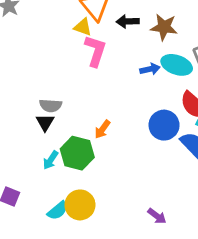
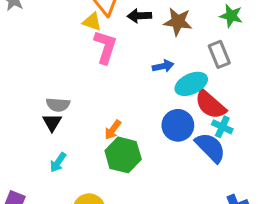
cyan ellipse: (177, 65) -> (191, 84), moved, turned -44
green hexagon: (77, 153) -> (123, 155), moved

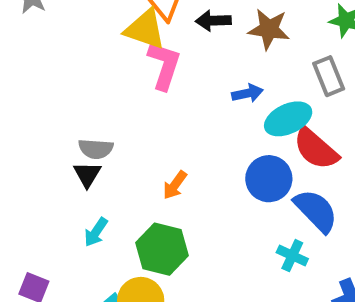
yellow triangle: (92, 22) -> (145, 29), size x1.5
cyan cross: (222, 127) -> (292, 256), moved
green hexagon: (123, 155) -> (162, 249), moved

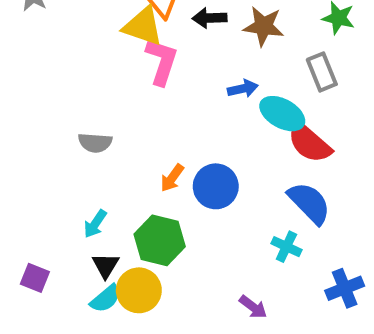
cyan ellipse: (288, 119) -> (282, 114), turned 54
black triangle: (87, 174) -> (106, 265), moved
blue circle: (269, 179) -> (216, 186), moved

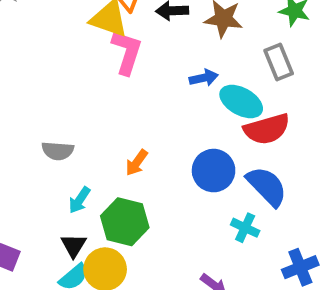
gray semicircle: (95, 143) -> (58, 151), moved
red semicircle: (309, 143) -> (267, 129), turned -57
blue circle: (216, 186) -> (214, 171), moved
cyan arrow: (95, 224) -> (79, 200), moved

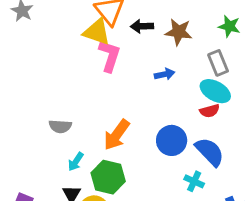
cyan ellipse: (241, 101) -> (215, 91), moved
red semicircle: (267, 129) -> (210, 111), size x0.6
orange arrow: (137, 163) -> (117, 135), size x1.6

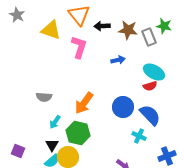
yellow triangle: (97, 32) -> (51, 30), moved
gray rectangle: (218, 63) -> (149, 37), moved

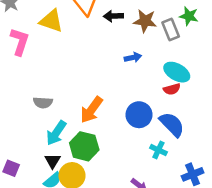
pink L-shape: (79, 47) -> (20, 42), moved
cyan arrow: (55, 122) -> (56, 133), size x1.5

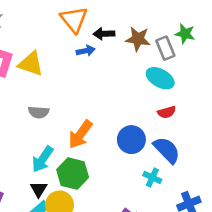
yellow triangle: (51, 21) -> (31, 64), moved
blue arrow: (133, 57) -> (86, 51), moved
cyan ellipse: (177, 72) -> (160, 78), moved
gray semicircle: (43, 103) -> (39, 112), moved

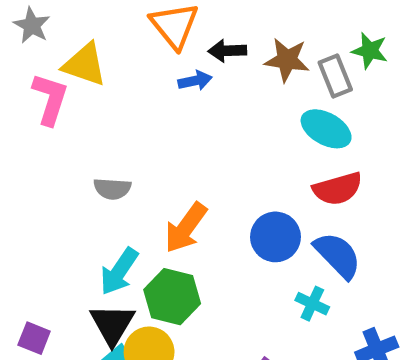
yellow triangle: (31, 64) -> (85, 64), moved
red semicircle: (167, 112) -> (338, 189), size x1.5
black triangle: (39, 189) -> (112, 324), size x1.5

